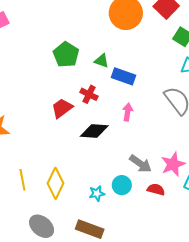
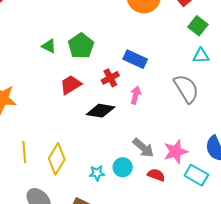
green pentagon: (66, 55) -> (81, 46), moved
green triangle: (102, 61) -> (49, 46), moved
red cross: (89, 94) -> (110, 78), moved, turned 30

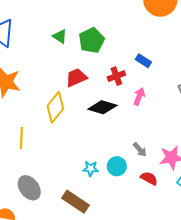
blue rectangle: (135, 59) -> (143, 61), size x0.7
gray arrow: (143, 148) -> (140, 150), size x0.7
yellow diamond: (57, 159) -> (55, 107), moved

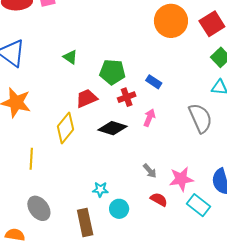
green pentagon: (92, 40) -> (112, 72), moved, turned 30
cyan circle: (117, 166) -> (119, 209), moved
brown rectangle: (75, 202) -> (85, 222), turned 44

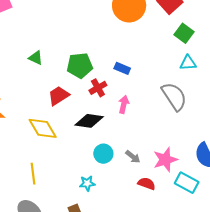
yellow diamond: (65, 128) -> (43, 128), turned -60
yellow line: (31, 159) -> (33, 174), moved
cyan circle: (119, 209) -> (103, 154), moved

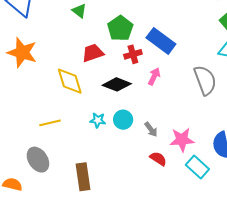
green pentagon: (80, 66) -> (120, 28), turned 30
blue rectangle: (122, 68) -> (161, 41), size x1.8
yellow line: (33, 174) -> (50, 123), turned 70
cyan star: (87, 183) -> (98, 120), moved

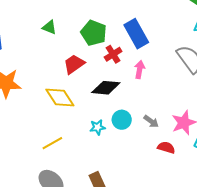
blue rectangle: (161, 41) -> (136, 34), turned 40

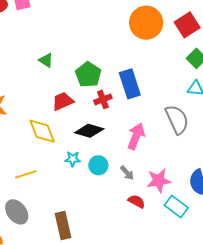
pink arrow: (140, 70) -> (136, 136), moved, size x1.5
cyan star: (98, 127) -> (73, 159), moved

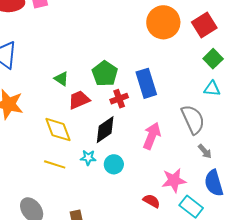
green triangle: (46, 60) -> (61, 79), moved
black diamond: (89, 131) -> (105, 130), turned -52
gray arrow: (127, 173) -> (205, 151), moved
yellow line: (26, 174) -> (55, 164), moved, turned 35

